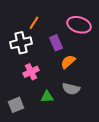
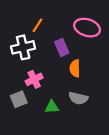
orange semicircle: (68, 62) -> (75, 68), turned -49
gray square: (16, 105) -> (19, 99), moved

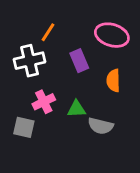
orange semicircle: (75, 68) -> (113, 81), moved
gray square: (19, 99) -> (24, 127), turned 35
green triangle: (52, 107) -> (76, 109), moved

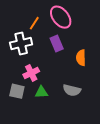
pink ellipse: (112, 35) -> (61, 17), moved, turned 35
green triangle: (76, 109) -> (41, 92), moved

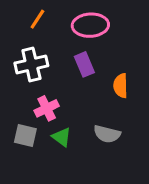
pink ellipse: (61, 17) -> (90, 25), turned -55
orange line: (34, 23) -> (37, 19), moved
green triangle: (41, 92) -> (62, 137), turned 40

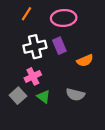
white cross: (31, 64) -> (35, 47), moved
orange semicircle: (121, 86) -> (85, 61), turned -112
gray square: (25, 135) -> (18, 96), turned 35

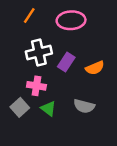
purple rectangle: (59, 46) -> (66, 62), moved, turned 56
pink cross: (33, 76) -> (36, 86), turned 35

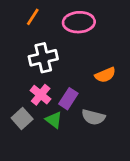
purple rectangle: (66, 62) -> (68, 99), moved
pink cross: (36, 86) -> (41, 95), turned 30

